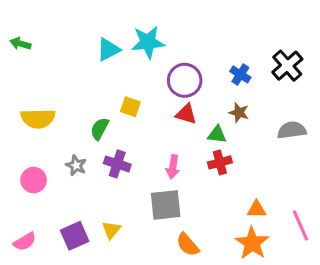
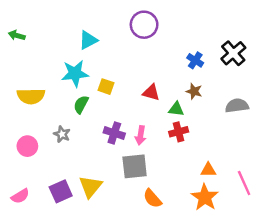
cyan star: (148, 42) -> (75, 73), moved
purple circle: (185, 80) -> (144, 25), moved
purple cross: (117, 164) -> (114, 133), moved
yellow triangle: (111, 230) -> (90, 187), size x1.5

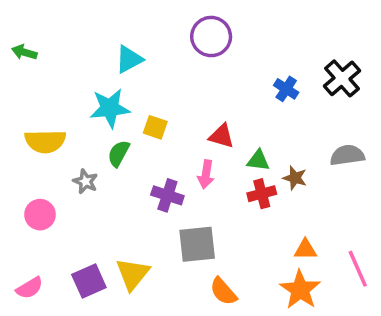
brown star: (194, 91) -> (295, 178), moved
gray star: (62, 134) -> (85, 181), moved
pink arrow: (140, 135) -> (206, 174), moved

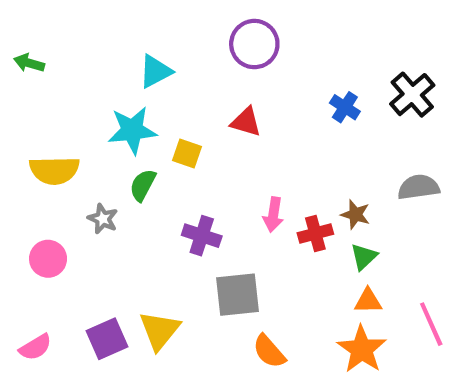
red triangle: (222, 136) -> (246, 122), moved
green triangle: (258, 160) -> (364, 257), moved, turned -50
pink arrow: (206, 174) -> (273, 215), moved

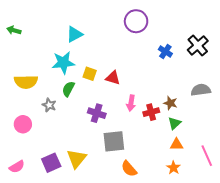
purple circle: (254, 44) -> (136, 21), moved
red triangle: (246, 122) -> (113, 78), moved
orange star: (362, 349) -> (173, 168), size x0.6

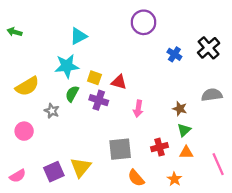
yellow semicircle: (26, 82) -> (27, 86), turned -30
red cross: (151, 112) -> (160, 147), moved
purple cross: (97, 113) -> (99, 100), moved
orange star: (173, 168) -> (174, 179), moved

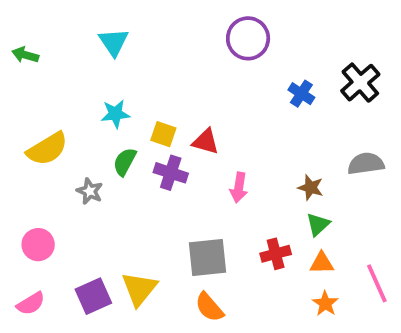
cyan triangle: (78, 36) -> (114, 42), moved, turned -36
cyan star: (67, 66) -> (115, 114), size x0.7
pink circle: (24, 131) -> (38, 245), moved
orange semicircle: (136, 178) -> (209, 307), moved
orange star: (174, 179) -> (325, 304), moved

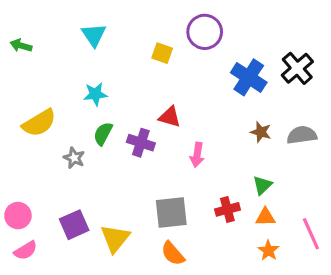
blue cross: (301, 94) -> (249, 77), size x1.6
yellow square: (163, 134) -> (162, 53), moved
brown star: (311, 188) -> (261, 132), moved
pink circle: (38, 245) -> (18, 216), moved
purple square: (93, 296) -> (74, 225), moved

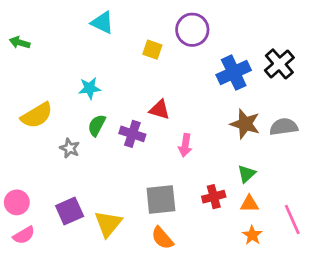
cyan triangle: (94, 35) -> (102, 23), moved, turned -30
blue cross: (249, 77) -> (234, 73), turned 32
brown star: (261, 132) -> (245, 124), size x1.5

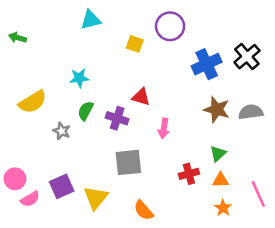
cyan triangle: (102, 23) -> (91, 20), turned -40
gray square: (161, 200) -> (128, 162), moved
pink semicircle: (24, 235) -> (30, 199), moved

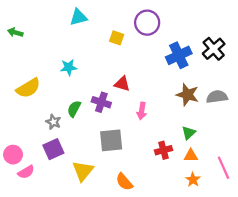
green semicircle: (86, 111) -> (74, 109), moved
gray star: (62, 131) -> (53, 122), moved
purple square: (62, 186) -> (53, 149), moved

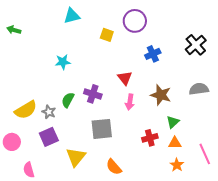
blue cross: (179, 55) -> (153, 54), moved, size x0.7
red triangle: (122, 84) -> (125, 78), moved, turned 35
yellow semicircle: (28, 88) -> (26, 110), moved
brown star: (187, 95) -> (161, 95), moved
pink semicircle: (26, 172) -> (29, 170), moved, turned 105

